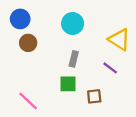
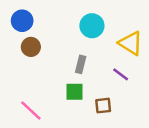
cyan circle: (73, 24) -> (92, 26), moved

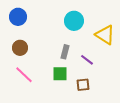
brown circle: (31, 47) -> (20, 48), moved
purple line: (121, 74) -> (87, 60), moved
pink line: (31, 111) -> (24, 75), moved

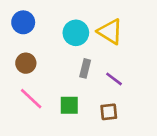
cyan circle: (74, 21) -> (76, 33), moved
yellow triangle: (105, 35) -> (110, 32), moved
green square: (60, 74) -> (69, 105), moved

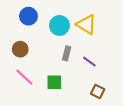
blue circle: (23, 22) -> (28, 16), moved
brown square: (109, 112) -> (98, 91), moved, turned 32

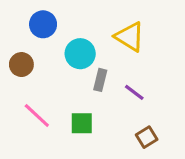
cyan circle: (59, 25) -> (80, 54), moved
brown circle: (20, 49) -> (21, 65), moved
brown square: (98, 91) -> (147, 137), turned 32

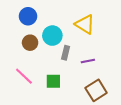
brown circle: (21, 65) -> (30, 43), moved
purple line: (134, 92) -> (88, 61), turned -48
brown square: (147, 137) -> (96, 90), size x1.5

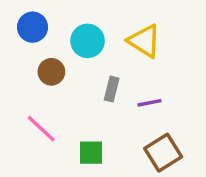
blue circle: (28, 16) -> (33, 27), moved
cyan circle: (52, 36) -> (88, 41), moved
green square: (53, 81) -> (91, 153), moved

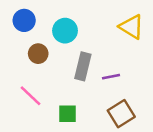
yellow triangle: (144, 41) -> (131, 27), moved
gray rectangle: (112, 89) -> (83, 66), size x1.5

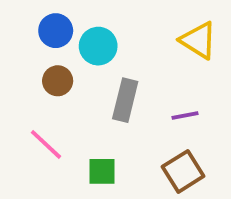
blue circle: (24, 20) -> (56, 31), moved
purple line: (111, 77) -> (185, 116), moved

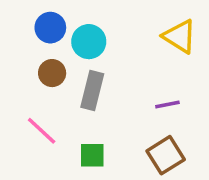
gray rectangle: (125, 100) -> (92, 91), moved

